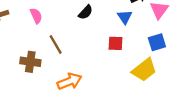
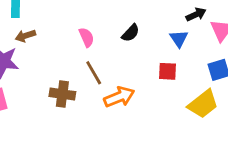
pink semicircle: (36, 16) -> (87, 37), moved
orange arrow: (69, 81) -> (119, 97), moved

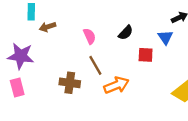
brown arrow: (25, 36) -> (48, 27), moved
red square: (168, 71) -> (146, 55), moved

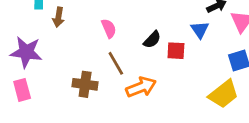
brown arrow: (48, 27) -> (58, 17), turned -63
black semicircle: (126, 33) -> (152, 40), moved

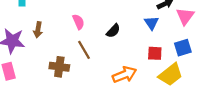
brown arrow: (58, 17) -> (38, 30), moved
red square: (176, 51) -> (155, 53), moved
orange arrow: (141, 87) -> (124, 75), moved

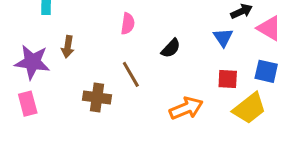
pink triangle: (185, 16) -> (269, 28), turned -36
pink semicircle: (78, 22) -> (128, 24), moved, turned 32
blue square: (183, 48) -> (266, 71), turned 30

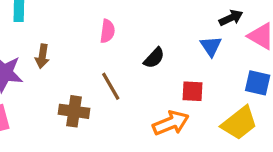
red square: (228, 79) -> (193, 91), moved

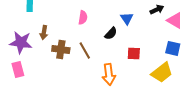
blue triangle: (211, 46) -> (127, 18), moved
brown cross: (74, 111) -> (61, 49), moved
orange arrow: (171, 123) -> (109, 74), moved, turned 105

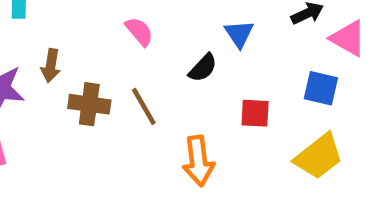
pink semicircle: (83, 17) -> (139, 32), turned -48
blue square: (173, 48) -> (321, 88), moved

